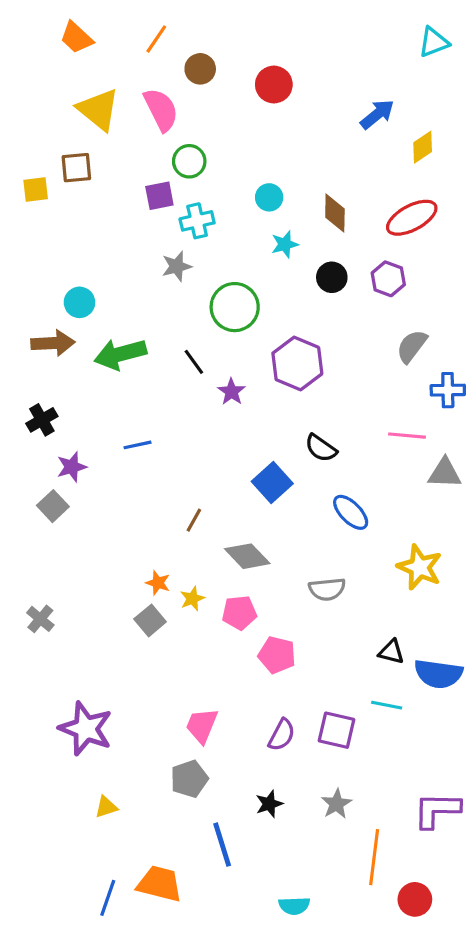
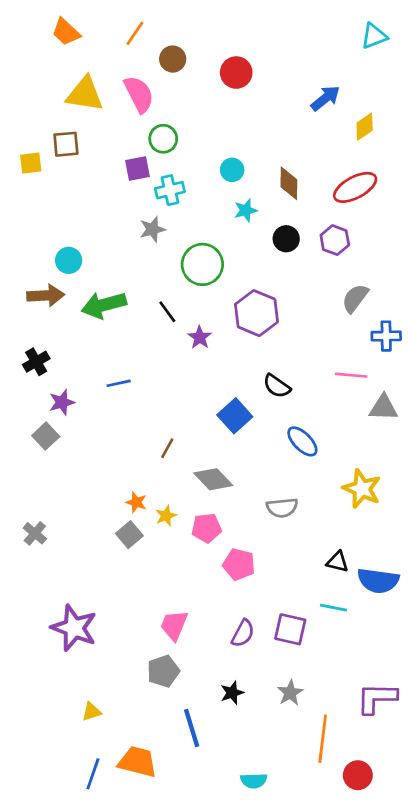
yellow triangle: (98, 110) -> (85, 94), turned -30
yellow triangle: (106, 807) -> (92, 712), moved

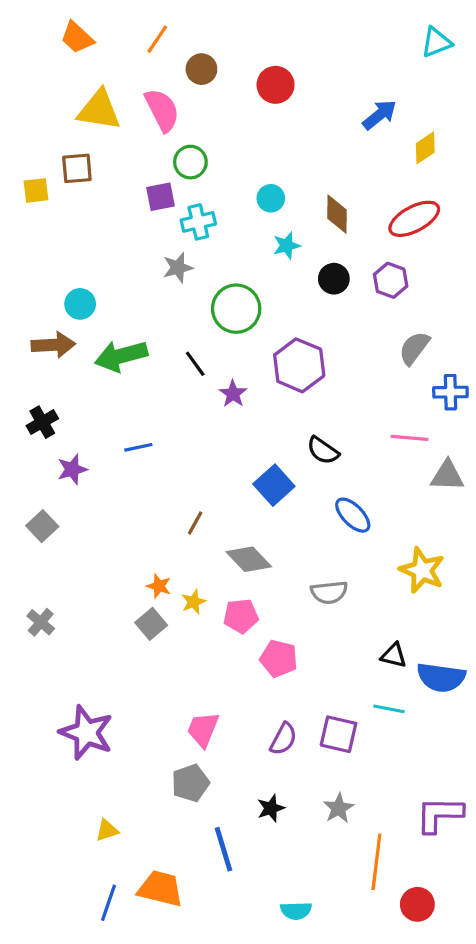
gray square: (46, 436) -> (42, 526), moved

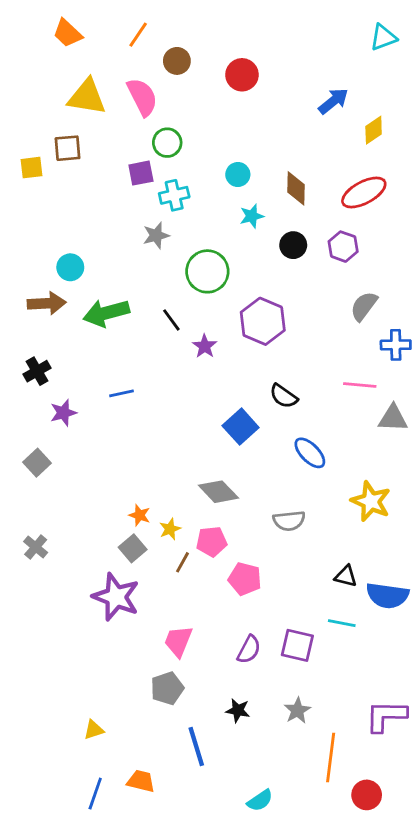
brown line: (195, 523) -> (182, 562), moved
purple star: (86, 733) -> (116, 597), moved
black star: (271, 808) -> (238, 710), turned 30
orange trapezoid: (160, 889) -> (141, 781), size x0.7
cyan semicircle: (296, 911) -> (260, 800), turned -32

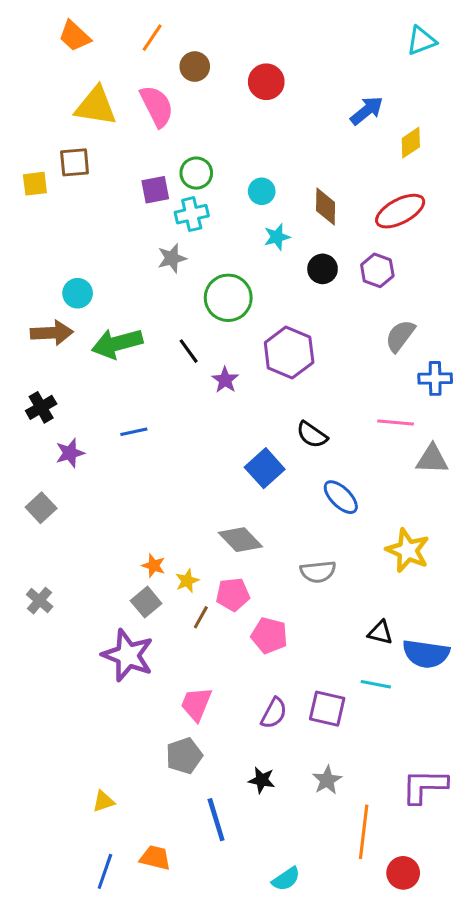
green circle: (167, 143) -> (196, 173), moved

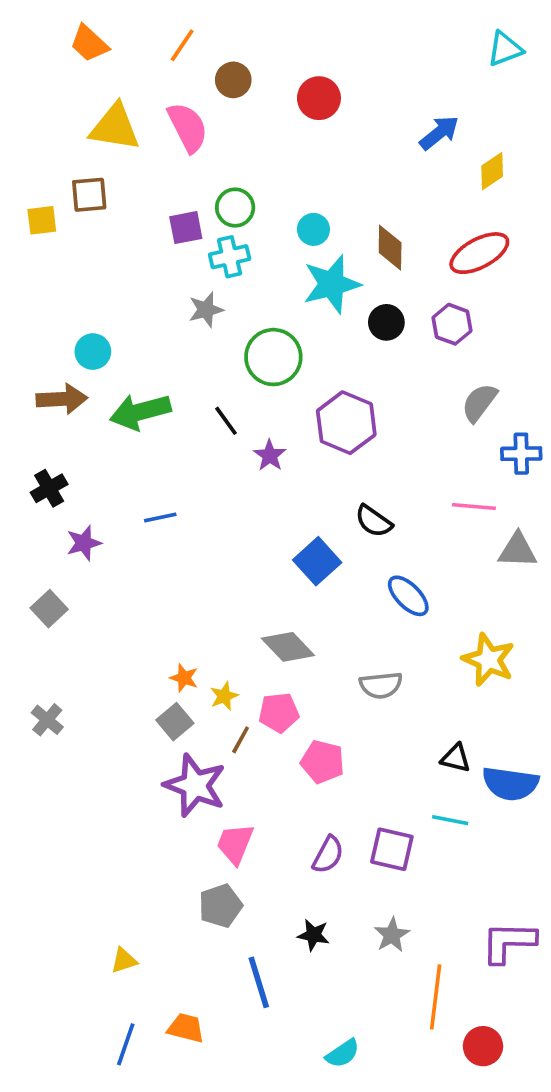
cyan star: (277, 237) -> (332, 284), size x1.8
purple star: (128, 655) -> (195, 785), moved

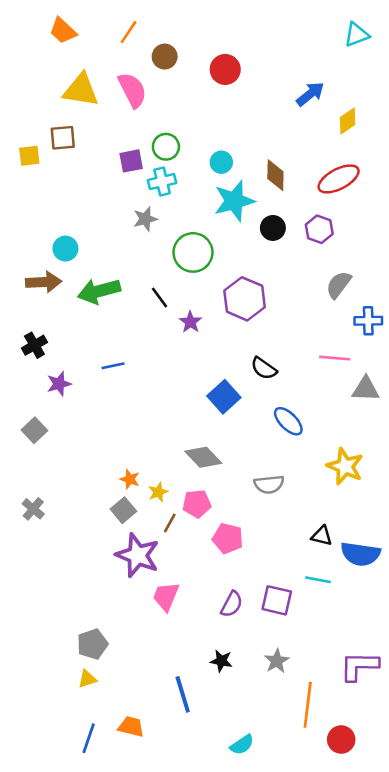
gray pentagon: (220, 906) -> (92, 644), moved

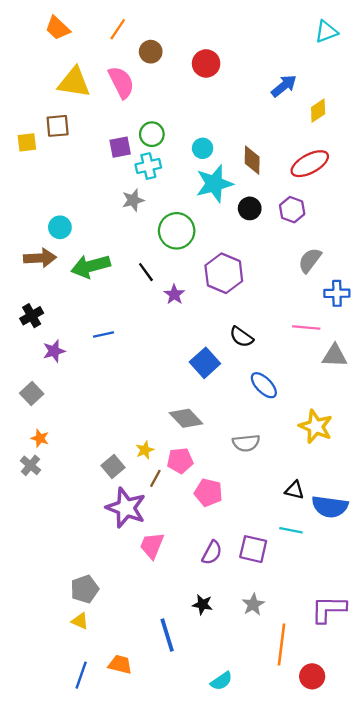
orange star: (130, 479) -> (40, 438), moved
yellow triangle: (87, 679) -> (80, 621), turned 42

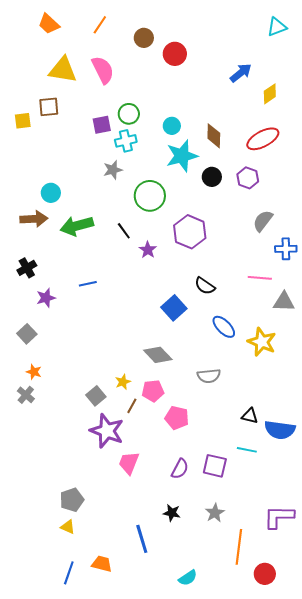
brown circle: (151, 52) -> (144, 38), moved
yellow star: (316, 426) -> (262, 342), moved

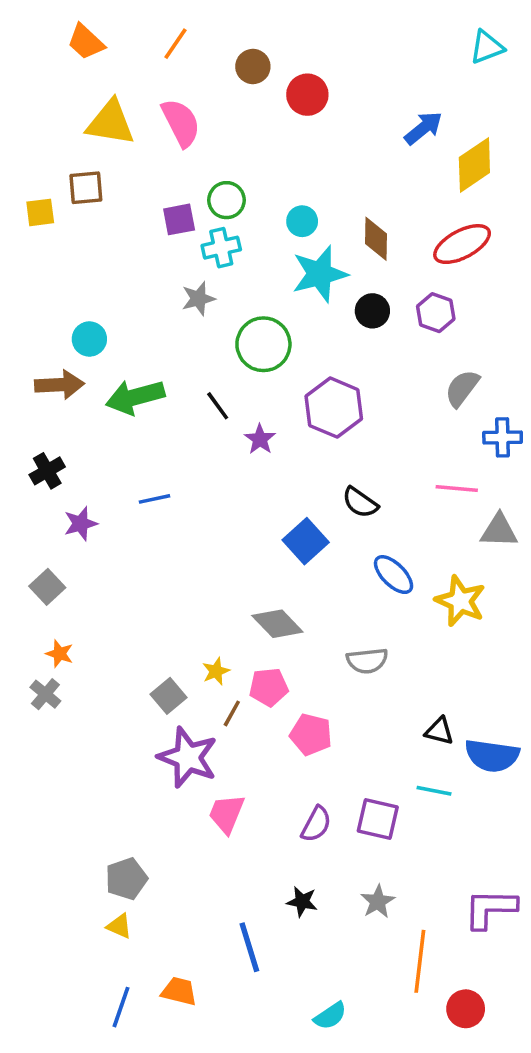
yellow diamond: (270, 94) -> (474, 165), size x1.5

